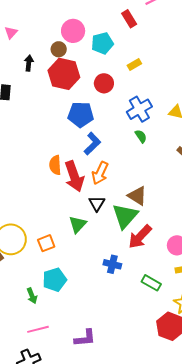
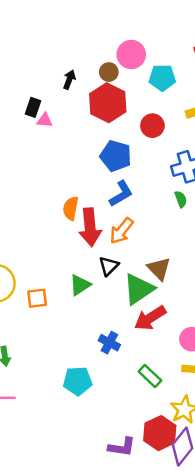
pink triangle: (11, 33) -> (45, 120), moved, turned 40
cyan pentagon: (55, 280) -> (78, 381), moved
purple L-shape: (85, 338) -> (122, 447), moved

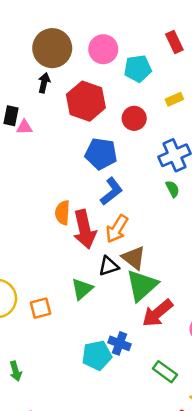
brown circle: (109, 72) -> (52, 48), moved, size x2.0
black triangle: (109, 266) -> (109, 266), turned 35
brown triangle: (159, 269) -> (134, 258), moved
cyan pentagon: (78, 381) -> (97, 355), moved

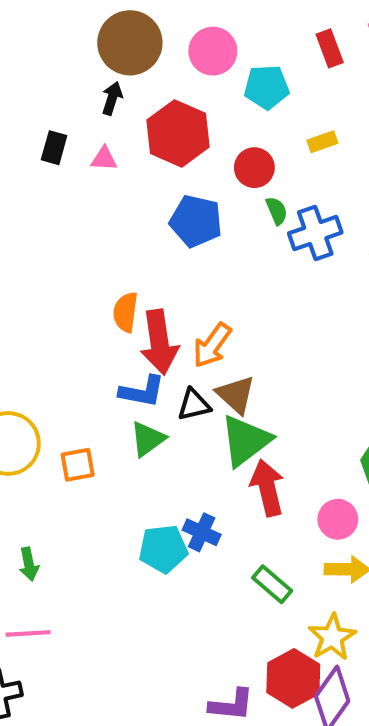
pink triangle: (24, 127) -> (104, 159), moved
green semicircle: (173, 189) -> (277, 211), moved
blue L-shape: (111, 191) -> (142, 391), moved, turned 44
red arrow: (157, 313) -> (267, 488), turned 112

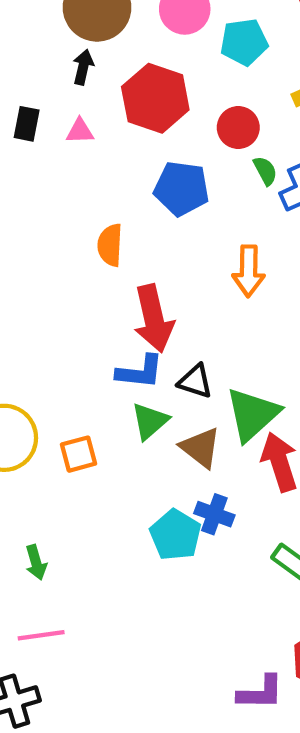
orange semicircle: (126, 312) -> (110, 245), moved
orange arrow: (212, 345) -> (249, 271), moved, turned -30
brown triangle: (236, 395) -> (201, 448), moved
black triangle: (194, 405) -> (195, 381), turned 36
cyan pentagon: (163, 549) -> (176, 535), turned -30

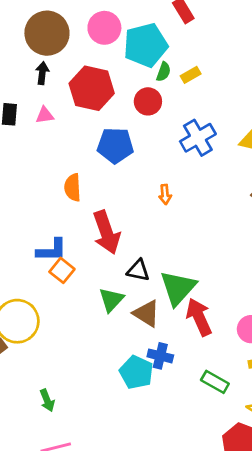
cyan pentagon: (244, 42) -> (146, 45), size x1.4
green semicircle: (265, 171) -> (164, 72), moved, turned 54
orange arrow: (249, 271) -> (165, 194), size x0.6
blue L-shape: (140, 372) -> (52, 250), moved
orange square: (79, 454) -> (62, 270), moved, turned -30

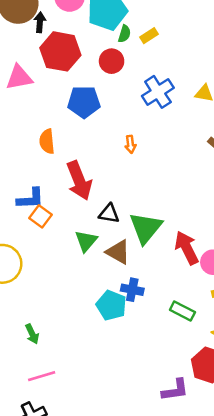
black arrow: (42, 73) -> (40, 22), moved
pink triangle: (45, 115) -> (19, 77), size x1.6
red arrow: (199, 317) -> (187, 248), moved

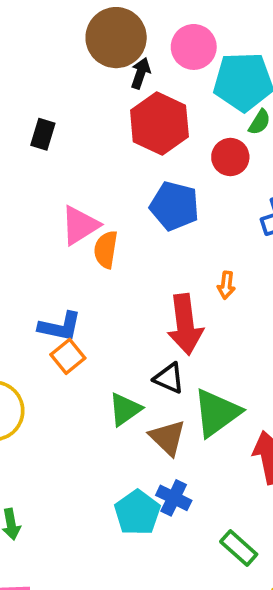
pink triangle: (19, 77) -> (80, 225), moved, turned -36
red arrow: (79, 181) -> (185, 324), moved

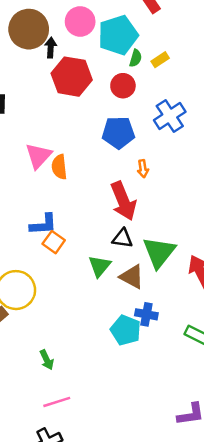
blue pentagon: (174, 206) -> (118, 133), moved

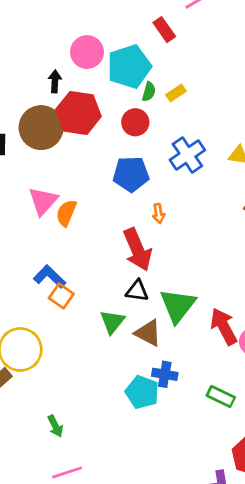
brown circle: (29, 29) -> (41, 128), moved
orange semicircle: (59, 167) -> (66, 213), turned 30
blue L-shape: (43, 224) -> (50, 277), turned -132

